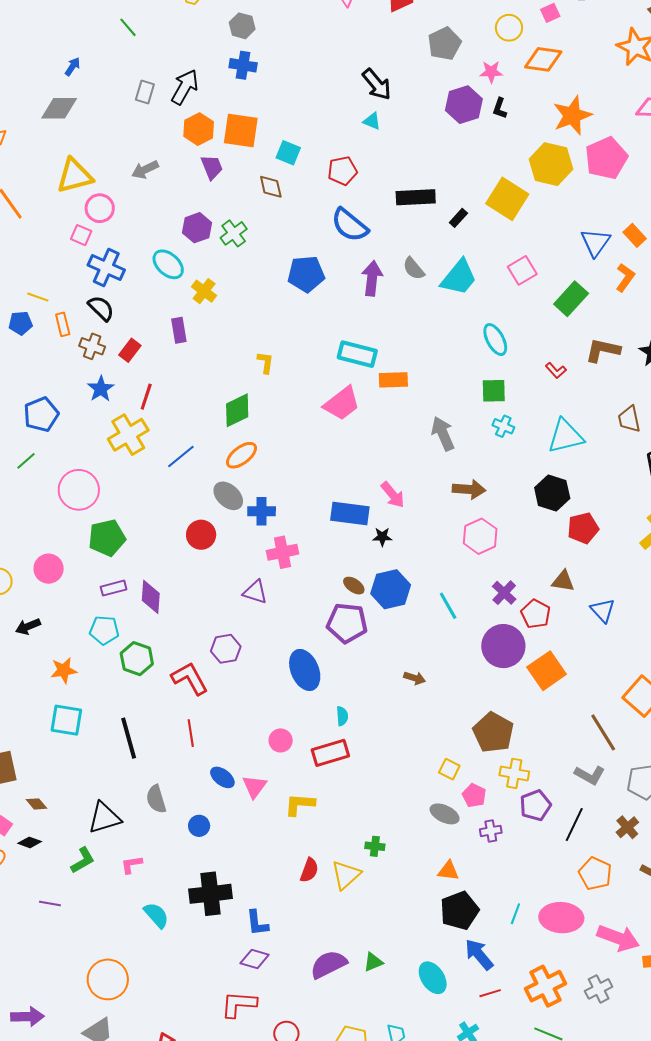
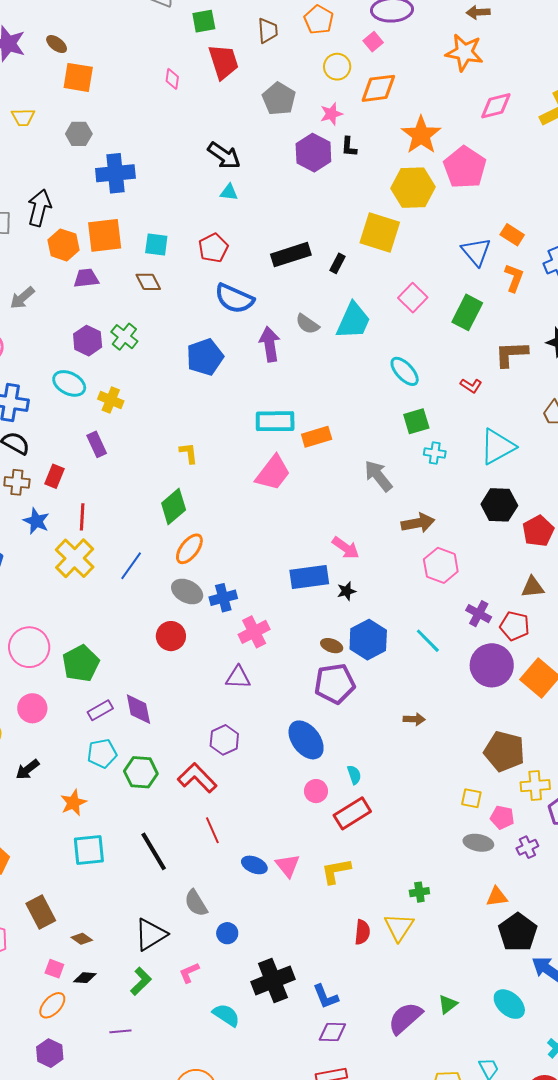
blue cross: (243, 65) -> (115, 173), moved, size x1.4
purple trapezoid: (212, 167) -> (86, 278), turned -60
pink circle: (79, 490) -> (29, 647), moved
pink circle: (281, 740) -> (316, 791), moved
blue circle: (199, 826) -> (227, 933), moved

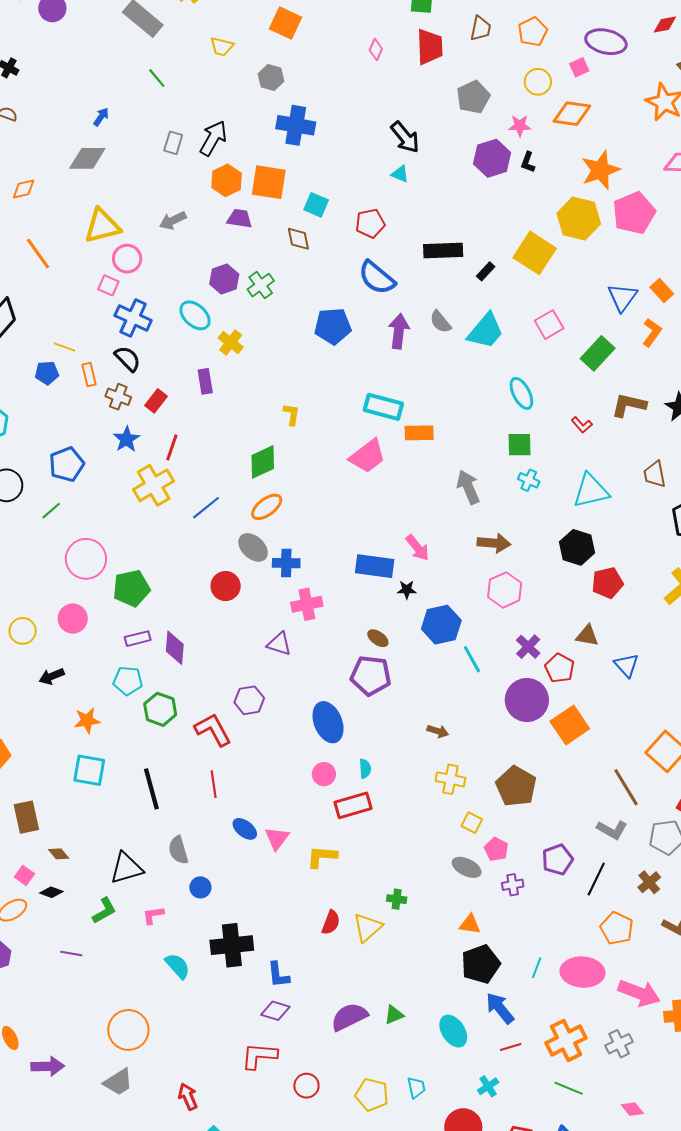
blue hexagon: (368, 640) -> (441, 625), moved
yellow cross: (535, 786) -> (450, 779), moved

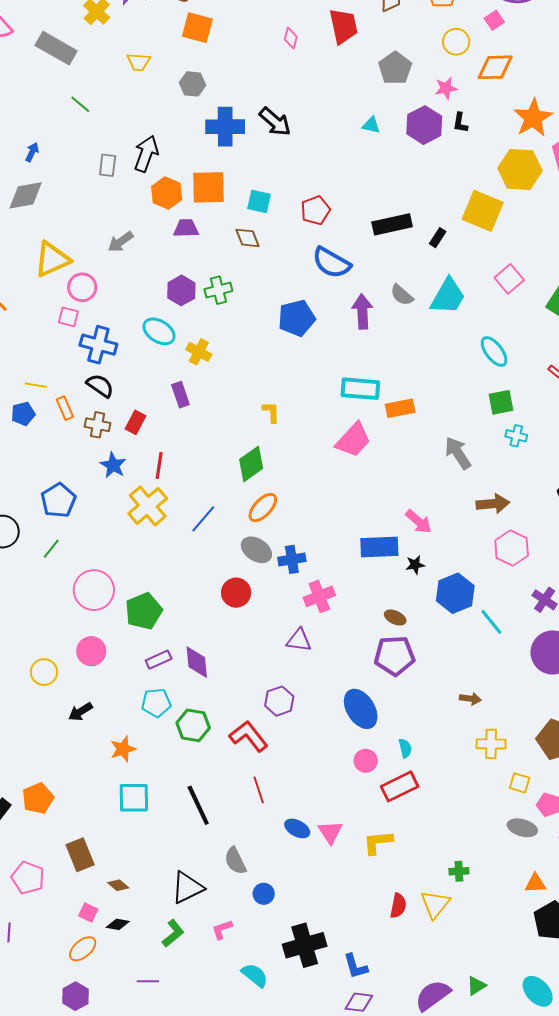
black arrow: (405, 137) -> (275, 122), moved
cyan triangle: (400, 174) -> (371, 125), moved
green cross: (261, 285) -> (218, 290), turned 32

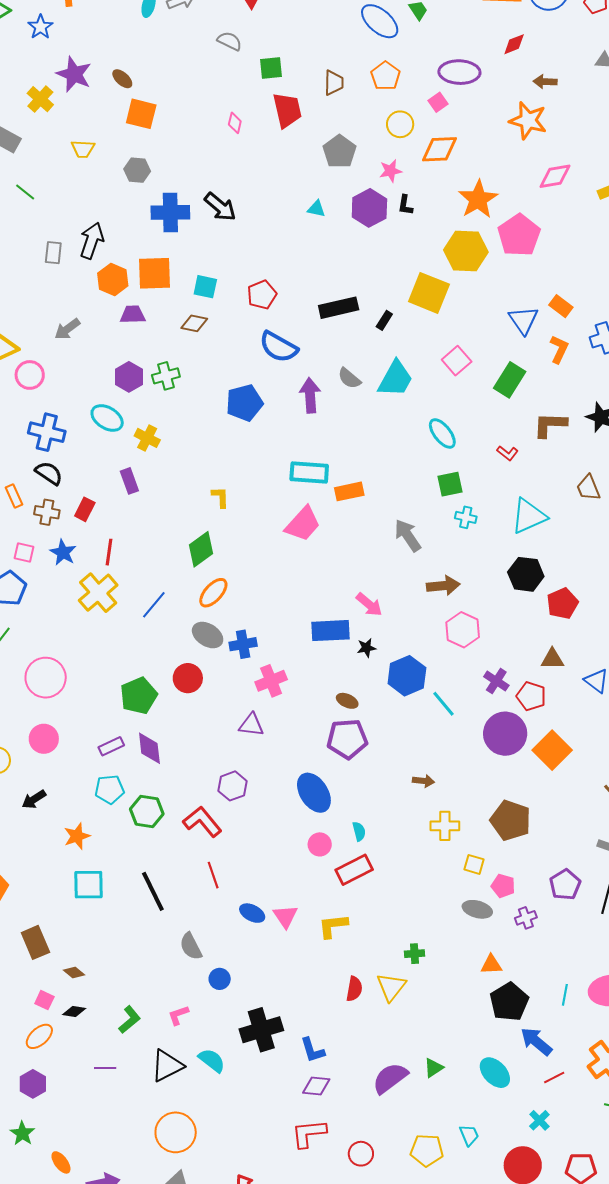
brown diamond: (247, 238) -> (194, 323), turned -56
pink square: (68, 317) -> (24, 553), moved
green pentagon: (144, 611) -> (139, 696), moved
black triangle: (187, 888) -> (167, 1066), moved

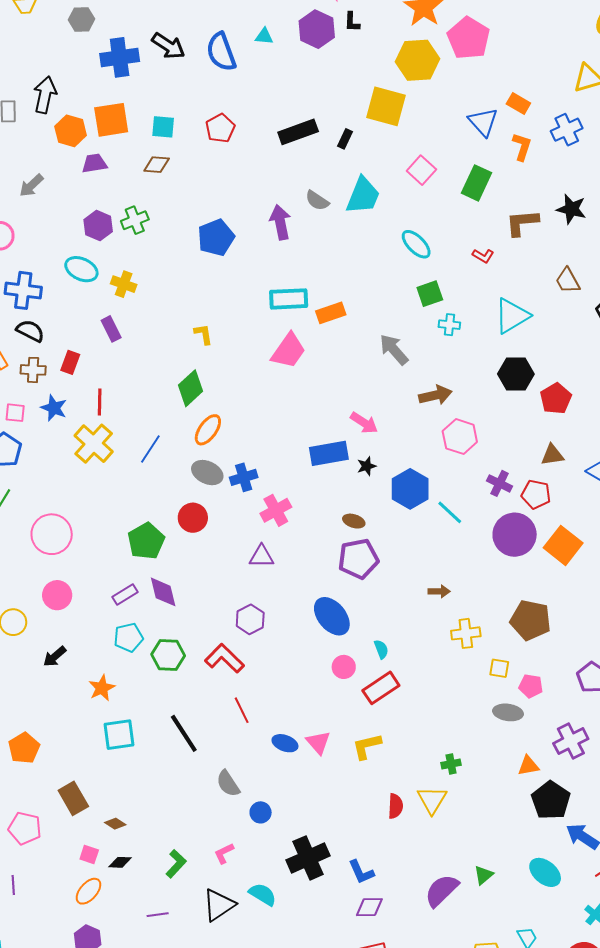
blue semicircle: (279, 347) -> (221, 52), moved, turned 48
purple cross: (526, 918) -> (571, 741), moved, size x1.6

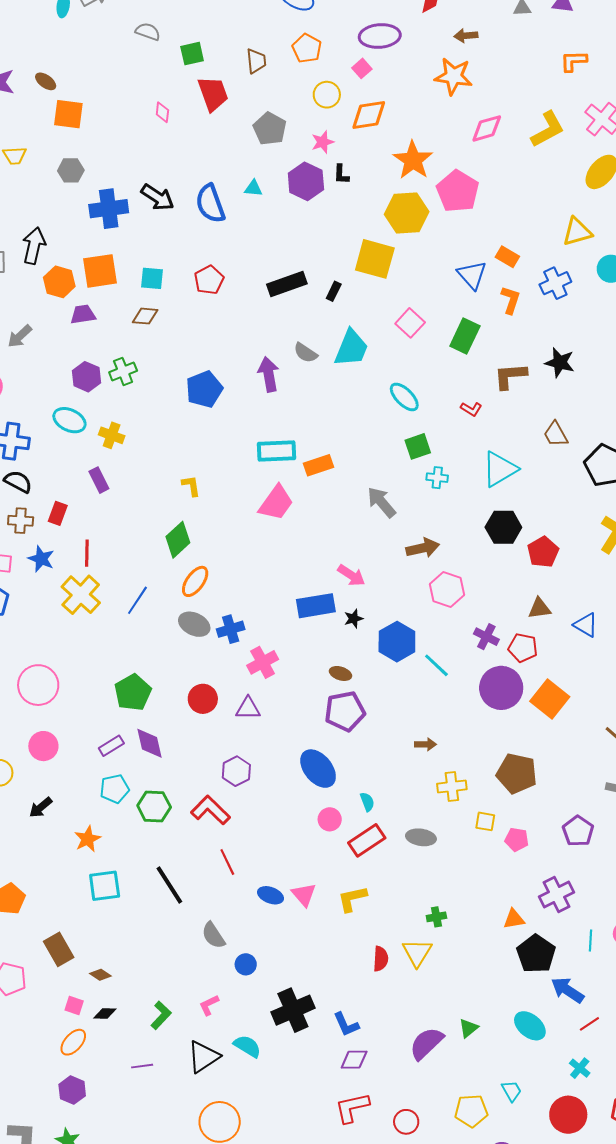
red circle: (193, 518) -> (203, 699), moved
gray ellipse: (508, 712) -> (421, 837), moved

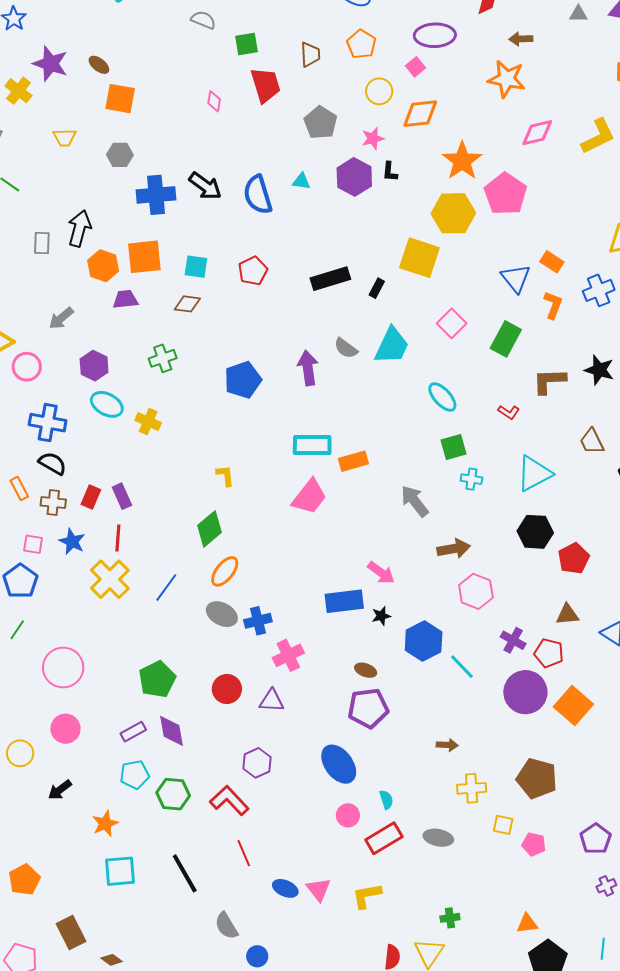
purple hexagon: (86, 377) -> (94, 366), moved
purple rectangle: (99, 480) -> (122, 496), moved
purple cross: (556, 895) -> (606, 886), moved, size x0.6

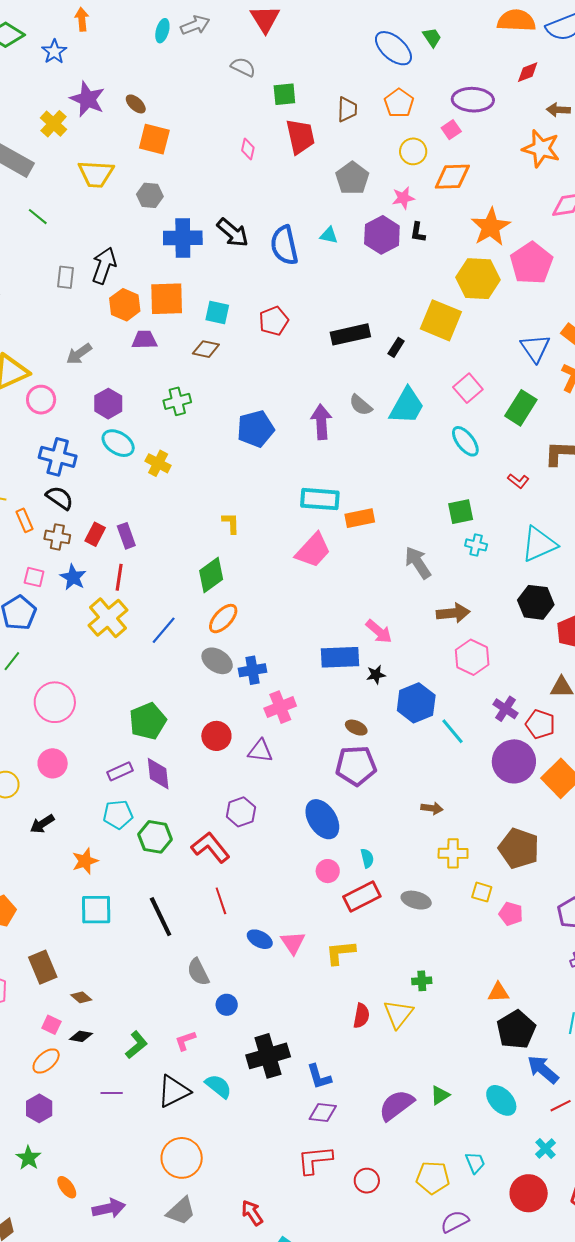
yellow trapezoid: (64, 138) -> (96, 174), size x1.5
cyan ellipse: (442, 397) -> (465, 441), moved

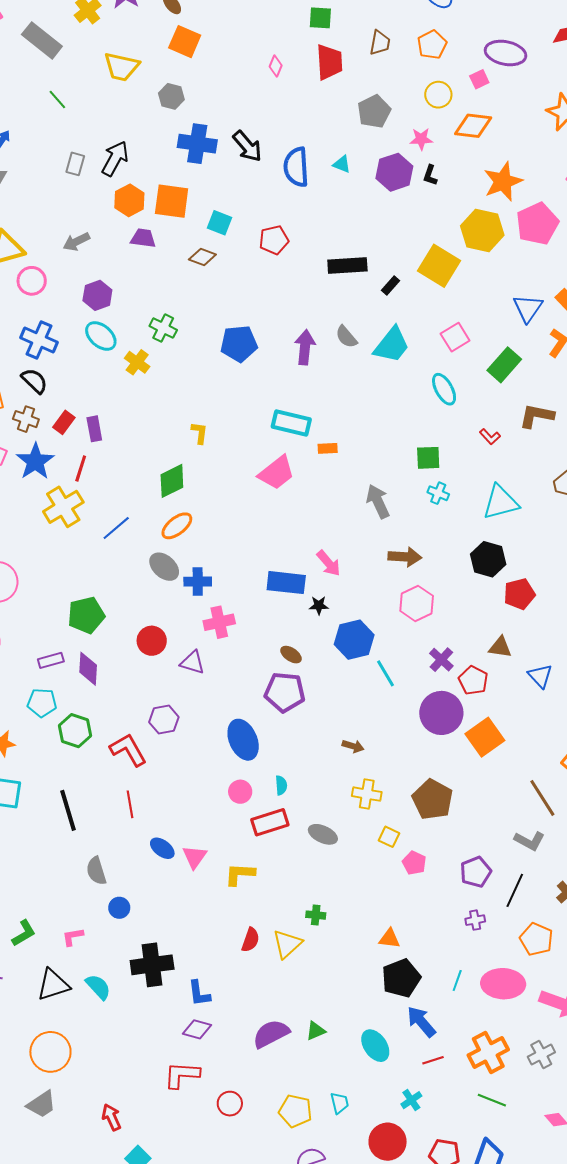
green cross: (177, 401) -> (163, 328), moved, turned 32
orange rectangle: (360, 518) -> (328, 448), size x0.7
blue star: (73, 577) -> (35, 461), size x1.4

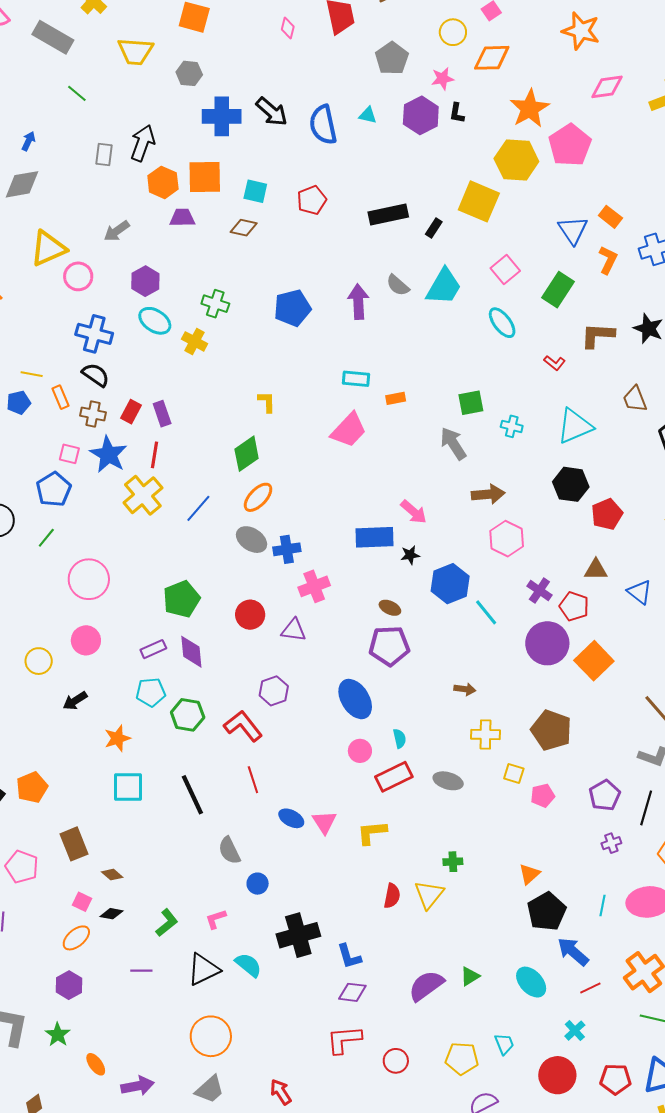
cyan rectangle: (291, 423) -> (356, 379), size x0.7
green square: (428, 458) -> (471, 403), moved
pink pentagon: (414, 863) -> (543, 796), turned -30
orange triangle: (390, 939) -> (529, 874), turned -40

